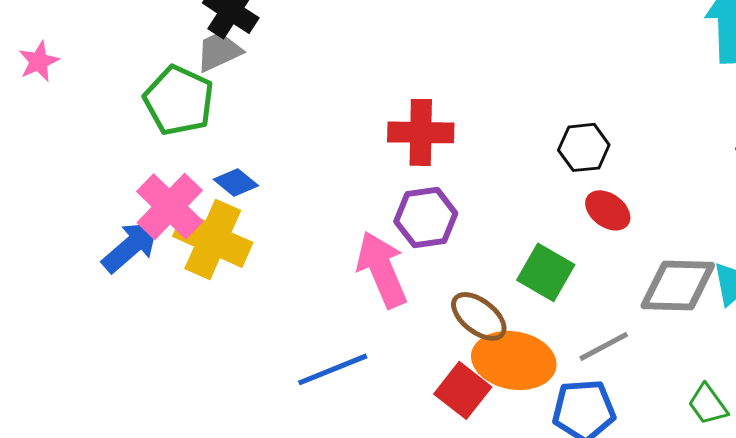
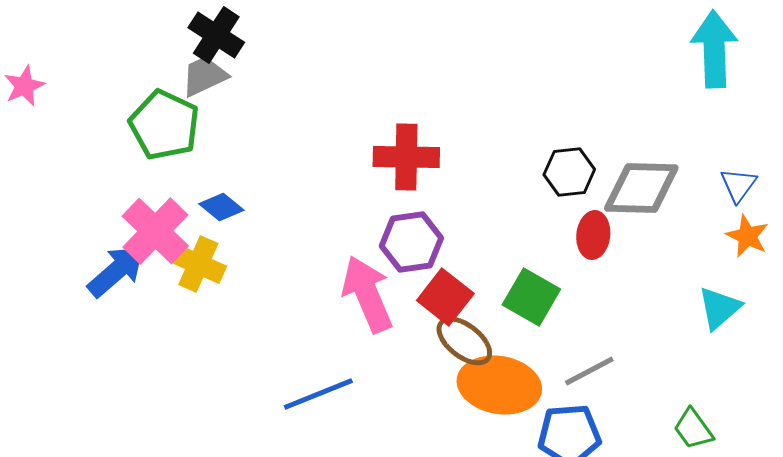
red ellipse: (608, 210) -> (593, 235), turned 60
yellow cross: (213, 239) -> (198, 264), size x0.7
gray diamond: (678, 285) -> (641, 188), moved
red square: (463, 390) -> (445, 297), moved

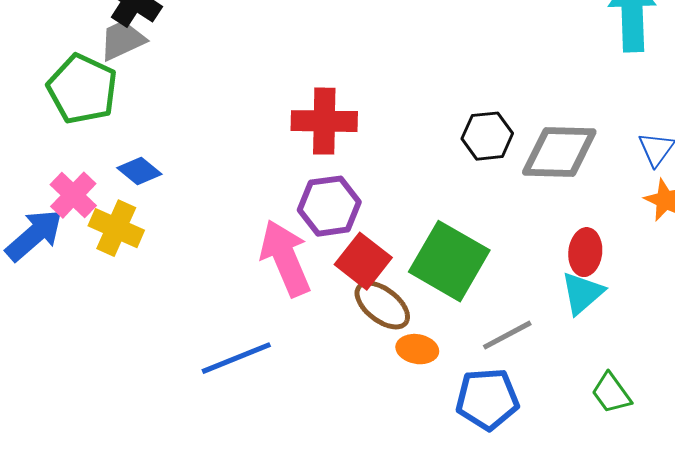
pink cross: (155, 231) -> (73, 195), size x0.7
red ellipse: (593, 235) -> (585, 252), moved
green square: (531, 297) -> (449, 261), size x1.4
cyan triangle: (719, 308) -> (582, 293), moved
orange ellipse: (499, 385) -> (417, 349), size x0.5

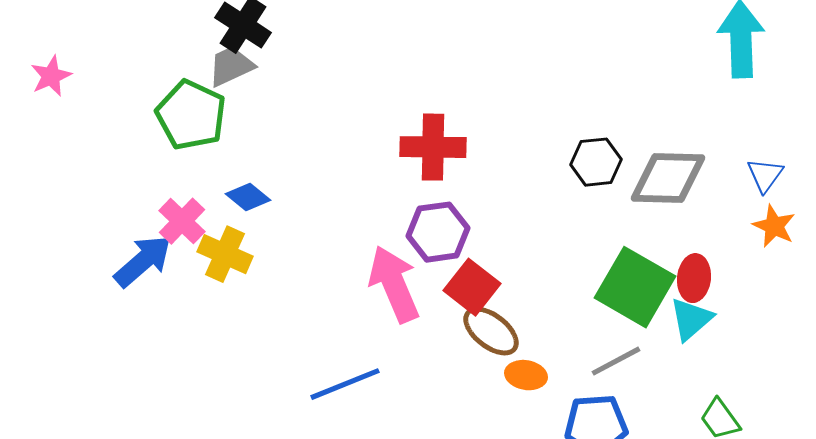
green square: (449, 261) -> (635, 287), moved

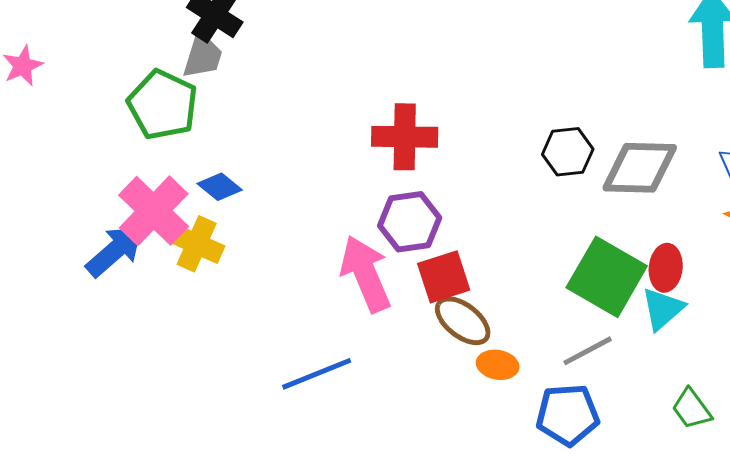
gray trapezoid: (231, 66) -> (203, 56), turned 132
pink cross: (182, 221) -> (154, 211), size x1.5
red square: (472, 287) -> (444, 277), turned 34

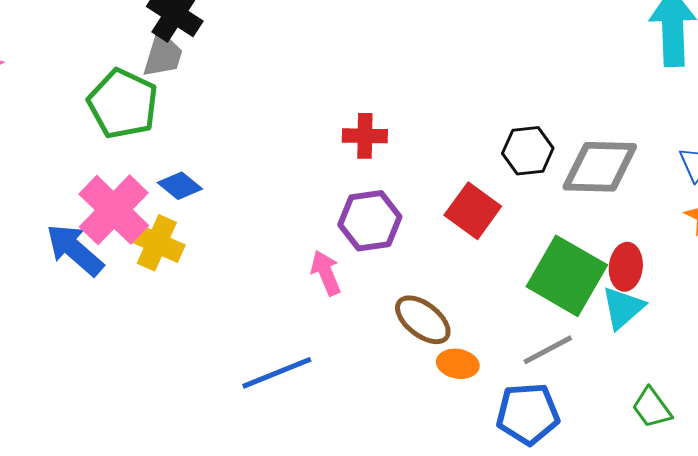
red cross: (405, 137) -> (365, 136), size x0.7
blue arrow: (115, 251) -> (75, 250), turned -98
pink arrow: (366, 274) -> (326, 273), size x0.6
red square: (444, 277) -> (473, 211), moved, turned -36

